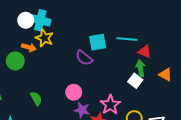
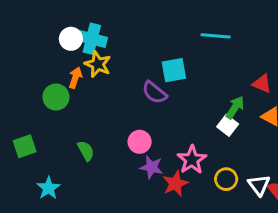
cyan line: (127, 39) -> (216, 36), moved
orange arrow: (29, 47) -> (75, 78), turned -88
red triangle: (145, 52) -> (262, 84), moved
green arrow: (140, 68) -> (235, 107), turned 42

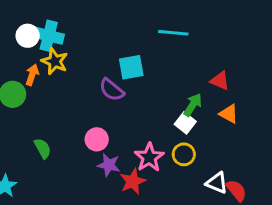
yellow circle: (226, 179) -> (184, 154), moved
white triangle: (259, 185) -> (217, 183), turned -30

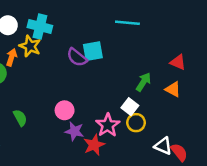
cyan cross: (49, 36) -> (40, 26), moved
red triangle: (220, 81) -> (178, 62), moved
purple semicircle: (112, 90) -> (77, 57), moved
white square: (185, 123) -> (130, 107), moved

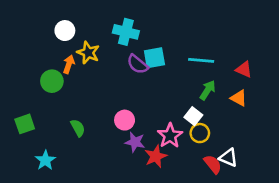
cyan line: (127, 23) -> (201, 60), moved
cyan cross: (40, 26) -> (126, 32), moved
red semicircle: (179, 152) -> (213, 164), moved

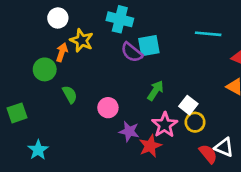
cyan line: (201, 60) -> (208, 34), moved
green arrow: (208, 90) -> (155, 91), moved
pink circle: (125, 120) -> (108, 108), moved
green semicircle: (78, 128) -> (70, 94), moved

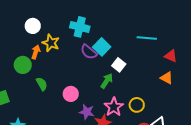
cyan square: (149, 46) -> (102, 47), turned -36
white square: (188, 105) -> (119, 65), moved

